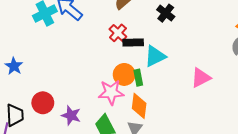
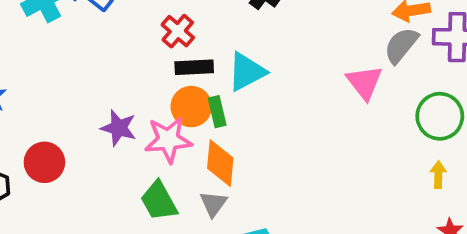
black rectangle: (133, 42) -> (194, 67), moved
pink triangle: (201, 78) -> (364, 82), moved, turned -40
purple star: (71, 115) -> (119, 128), moved

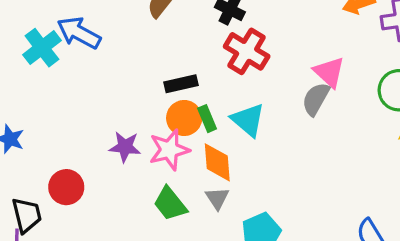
red cross: (178, 31) -> (247, 51), moved, size x1.5
gray semicircle: (401, 45) -> (316, 99), moved
cyan triangle: (247, 72) -> (248, 120), moved, turned -42

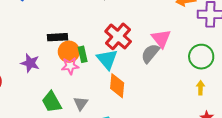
red cross: (247, 51) -> (118, 36), moved
black rectangle: (181, 84) -> (58, 37), moved
pink star: (169, 150) -> (70, 66), moved, size x0.7
orange diamond: (217, 162) -> (117, 86), moved

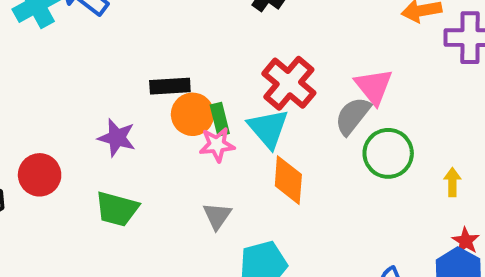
green circle: (201, 57) -> (388, 153), moved
pink star: (70, 66) -> (217, 145), moved
green trapezoid: (52, 102) -> (117, 209), moved, turned -45

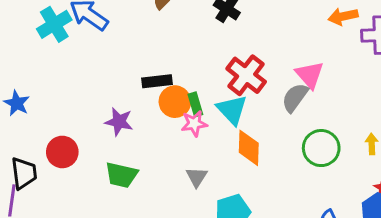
green circle: (388, 153) -> (321, 148), moved

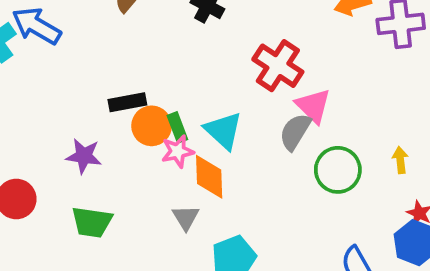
red cross: (246, 75) -> (278, 66), moved
pink triangle: (310, 75) -> (313, 106), moved
gray semicircle: (295, 98) -> (295, 132), moved
orange diamond: (249, 148) -> (209, 177), moved

